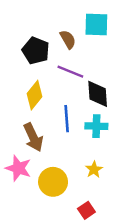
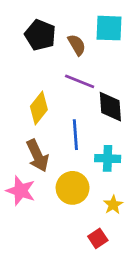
black pentagon: (36, 51) -> (40, 35), moved
cyan cross: (96, 126) -> (108, 158), moved
yellow star: (94, 169) -> (113, 205), moved
yellow circle: (53, 182) -> (73, 188), moved

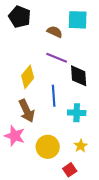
black pentagon: (40, 35) -> (20, 17), moved
brown semicircle: (77, 45) -> (55, 32), turned -35
yellow circle: (73, 188) -> (48, 147), moved

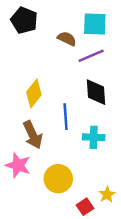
purple line: (57, 58) -> (91, 56), moved, turned -45
yellow star: (81, 146) -> (107, 194), moved

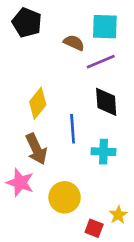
red square: (85, 207) -> (94, 228), turned -35

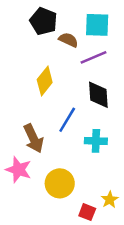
black pentagon: (27, 23) -> (43, 21), moved
yellow diamond: (38, 103) -> (45, 81), moved
blue line: (73, 129) -> (67, 120), turned 35

